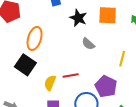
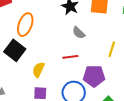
red line: (71, 75) -> (70, 57), moved
purple pentagon: (106, 86) -> (94, 76), turned -30

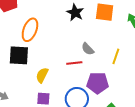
gray semicircle: (79, 33) -> (88, 49), moved
black square: (15, 50) -> (19, 55), turned -35

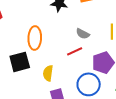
orange ellipse: (30, 30) -> (35, 38), moved

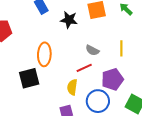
yellow semicircle: (48, 73) -> (72, 87), moved

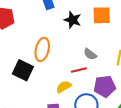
black square: (29, 78) -> (23, 70), turned 30
yellow semicircle: (72, 87) -> (64, 87), turned 42

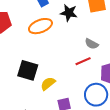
orange ellipse: (42, 49) -> (40, 26), moved, turned 65
yellow semicircle: (64, 87) -> (48, 84), moved

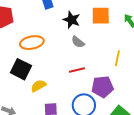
orange ellipse: (40, 26) -> (32, 43), moved
gray semicircle: (92, 44) -> (78, 42), moved

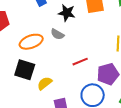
gray semicircle: (78, 42) -> (57, 34), moved

